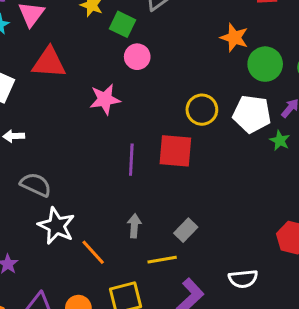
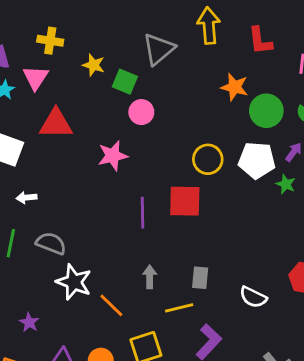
gray rectangle: (186, 230) -> (200, 278), turned -35
white semicircle: (243, 279) -> (253, 297), moved, turned 36

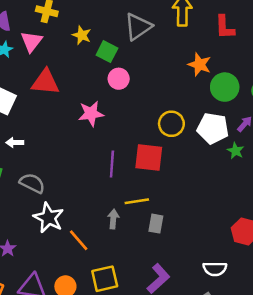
white semicircle: (253, 297) -> (215, 269), moved, turned -30
yellow line: (179, 308) -> (137, 201), moved

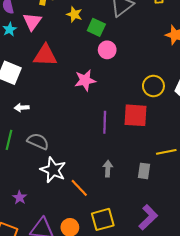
yellow line: (137, 201) -> (166, 152), moved

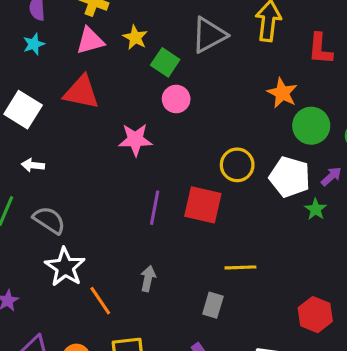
pink triangle: (32, 22) -> (90, 41), moved, turned 30
gray rectangle: (144, 171) -> (213, 305), moved

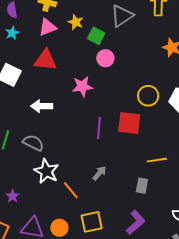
white arrow: (33, 165) -> (42, 106), moved, size x1.5
gray arrow: (148, 279) -> (99, 173), turned 35

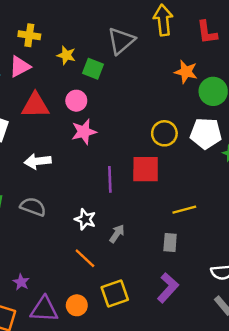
pink triangle: (47, 27) -> (20, 67), moved
pink circle: (105, 58) -> (76, 101), moved
white star: (46, 171) -> (85, 219), moved, size x0.7
purple star: (13, 196) -> (21, 282), moved

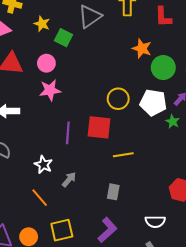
yellow line: (184, 210) -> (123, 155), moved

